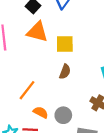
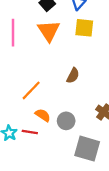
orange triangle: (37, 32) -> (49, 31), turned 35
yellow square: (65, 44) -> (84, 28), moved

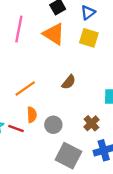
orange triangle: (49, 31) -> (54, 34), turned -35
orange semicircle: (43, 115) -> (32, 115), turned 42

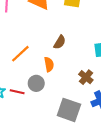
orange semicircle: (32, 115) -> (49, 64), moved
gray circle: (53, 125) -> (36, 83), moved

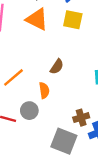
brown cross: (86, 77) -> (81, 118), moved, turned 32

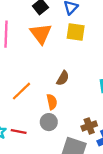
orange triangle: (37, 19) -> (41, 34), turned 30
gray circle: (29, 111) -> (49, 122), moved

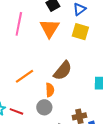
brown semicircle: (63, 78) -> (63, 71), size x1.5

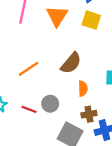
orange semicircle: (50, 90) -> (83, 89), moved
red line: (16, 111) -> (29, 109), moved

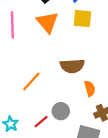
brown semicircle: (71, 63) -> (72, 66), turned 60
red line: (29, 109) -> (41, 122), turned -48

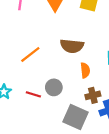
red line: (41, 122) -> (33, 94), turned 48

